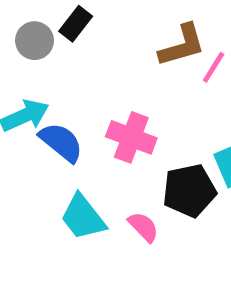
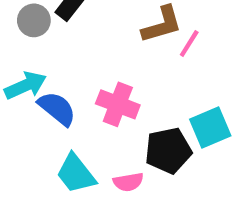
pink semicircle: (143, 227) -> (128, 182), turned 124

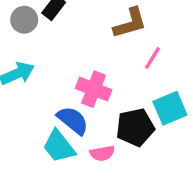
pink line: (189, 43) -> (153, 58), moved
blue semicircle: (57, 109) -> (73, 120), moved

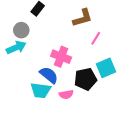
gray circle: (24, 20) -> (21, 30), moved
cyan trapezoid: (59, 146) -> (41, 90), turned -45

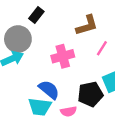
gray circle: (21, 30) -> (18, 39), size x1.5
pink cross: (61, 57) -> (63, 56), moved, turned -36

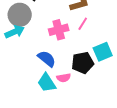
pink line: (102, 48) -> (83, 24), moved
cyan trapezoid: (40, 107) -> (47, 83), moved, turned 50

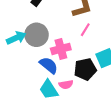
gray circle: (20, 15) -> (37, 35), moved
pink cross: (59, 30) -> (61, 49), moved

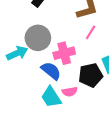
cyan arrow: (16, 38) -> (17, 53), moved

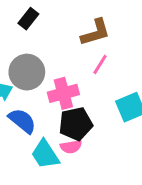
blue semicircle: (51, 71) -> (22, 121), moved
black pentagon: (91, 75) -> (76, 124), moved

